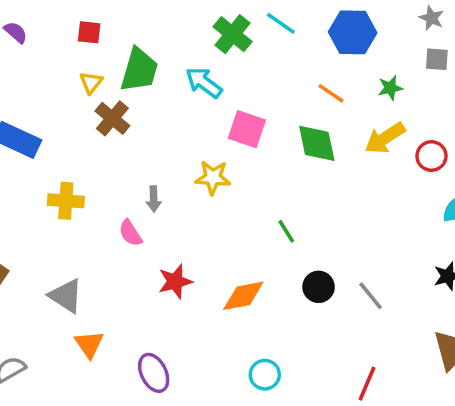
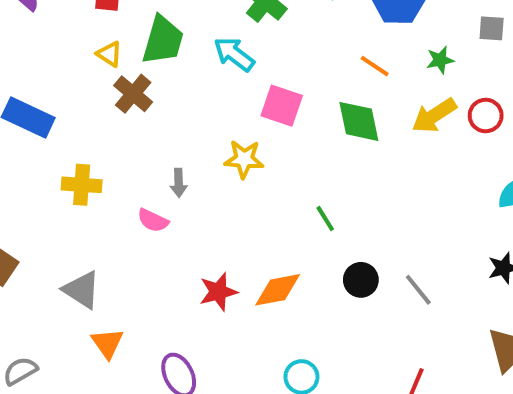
yellow triangle: (91, 83) -> (109, 54), turned -35
red circle: (431, 156) -> (486, 116), moved
pink semicircle: (130, 233) -> (153, 220), turned -32
red star: (175, 281) -> (218, 292), moved

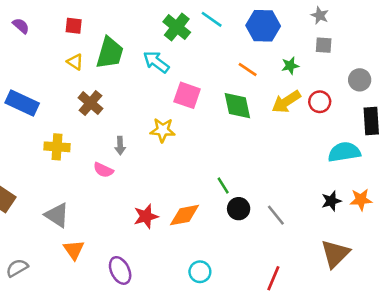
brown cross: (133, 94) -> (90, 103), moved
green line: (325, 218) -> (223, 185), moved

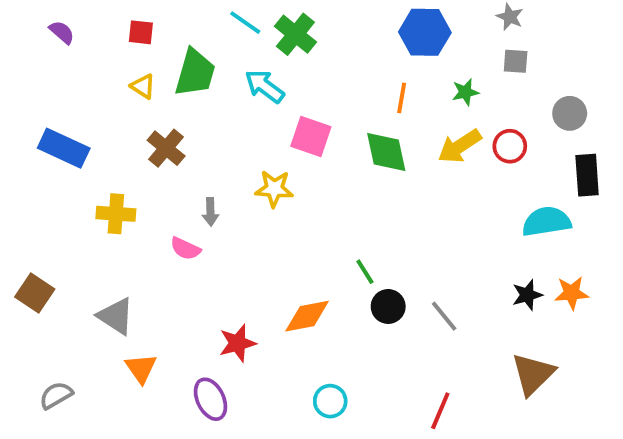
cyan line: (212, 19) -> (245, 23), moved
orange line: (248, 70) -> (402, 98), turned 66
red star: (146, 216) -> (238, 343), moved

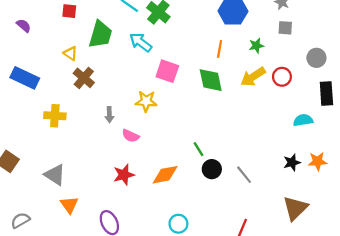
purple semicircle: (62, 32) -> (24, 26), moved
yellow triangle: (143, 86) -> (70, 53), moved
cyan semicircle: (546, 222) -> (303, 120), size x0.7
pink semicircle: (185, 249) -> (131, 136), moved
red star: (238, 343) -> (124, 175), moved

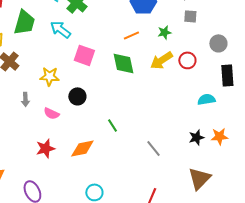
orange line: (220, 49) -> (131, 35), turned 56
yellow star: (146, 101) -> (49, 76), moved
gray arrow: (109, 115) -> (25, 99), moved
black circle: (212, 169) -> (77, 96), moved

